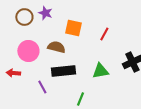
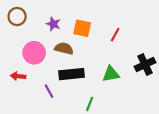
purple star: (45, 13) -> (53, 24), moved
brown circle: (24, 17) -> (17, 17), moved

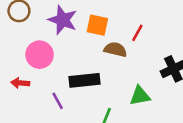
purple star: (53, 24) -> (63, 20), size x1.6
brown semicircle: (64, 48) -> (115, 49), moved
green triangle: (111, 74) -> (140, 96), moved

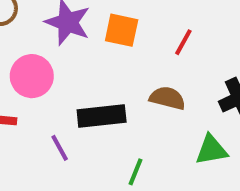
brown semicircle: (115, 49) -> (167, 98), moved
green triangle: (140, 96) -> (211, 150), moved

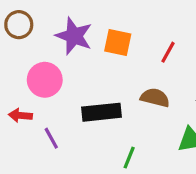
purple line: (60, 148) -> (51, 138), moved

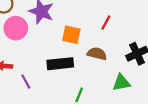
orange square: (118, 42) -> (71, 35), moved
pink circle: (45, 80) -> (16, 28), moved

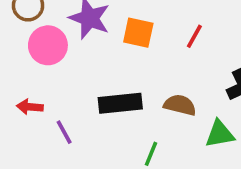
orange square: (71, 35) -> (138, 33), moved
brown semicircle: (97, 54) -> (180, 105), moved

